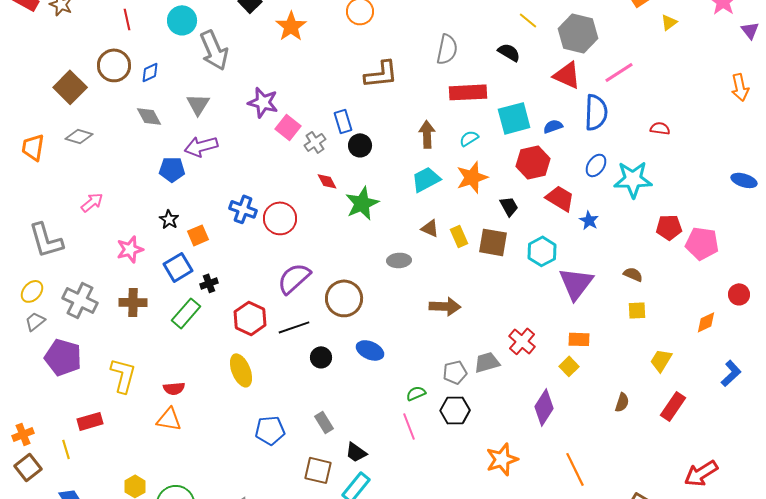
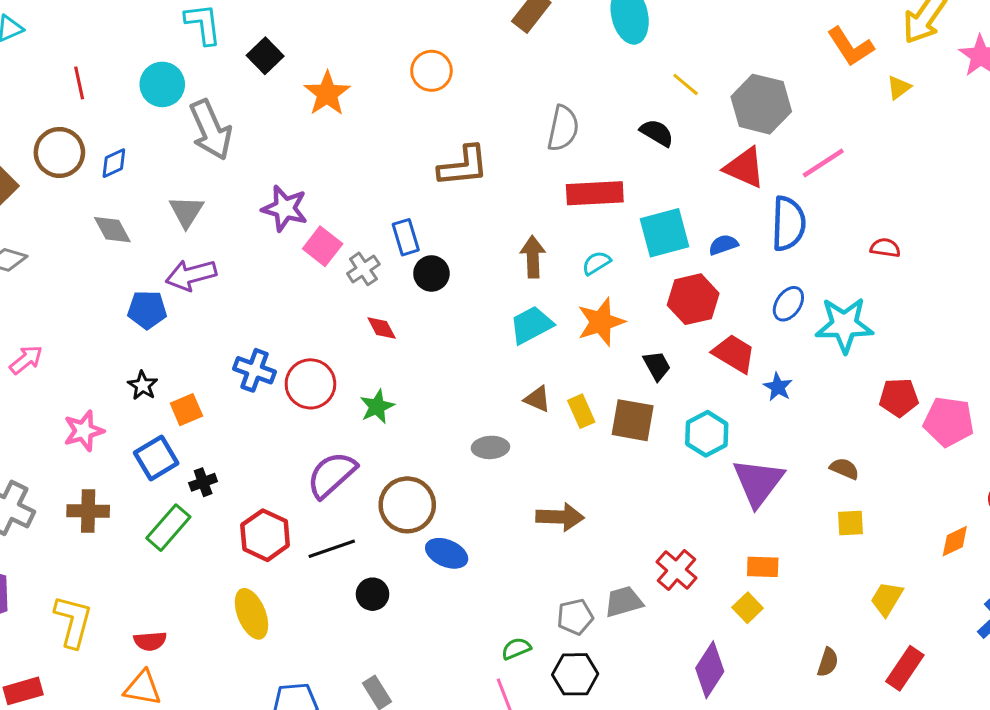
green star: (362, 203) -> (377, 407), moved, size x0.7
blue ellipse: (370, 350) -> (447, 553), moved

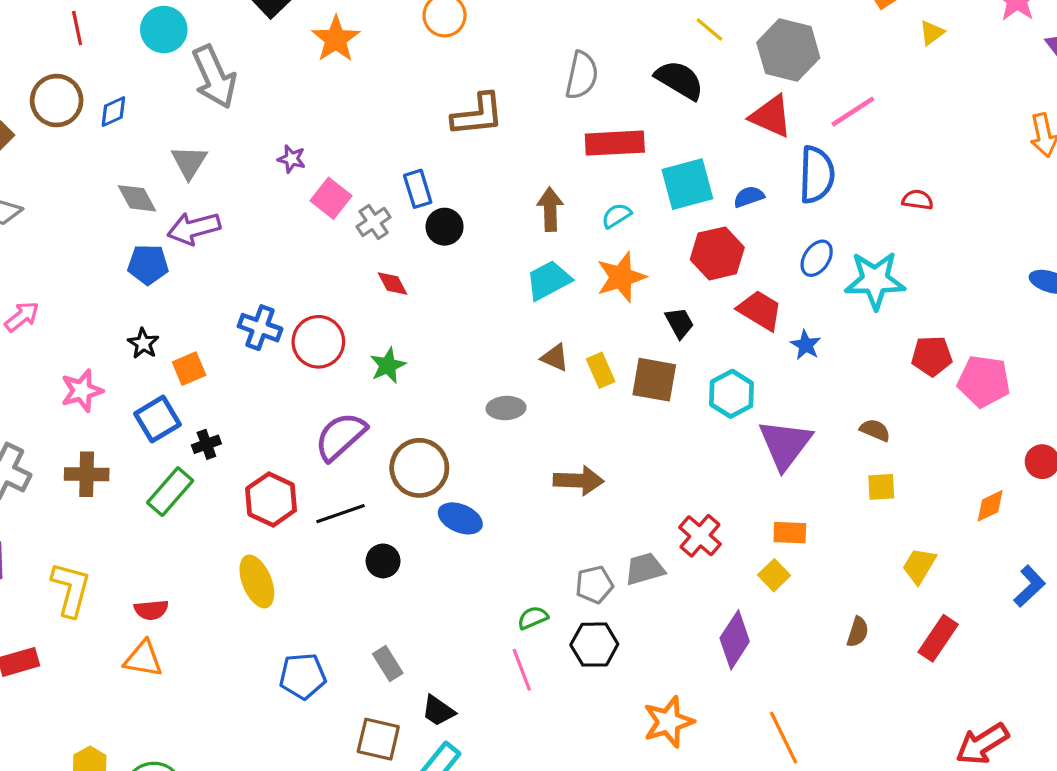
black semicircle: (657, 133) -> (679, 80), size x1.4
purple star: (285, 208) -> (292, 159), size x0.6
gray diamond: (112, 230) -> (137, 198), moved

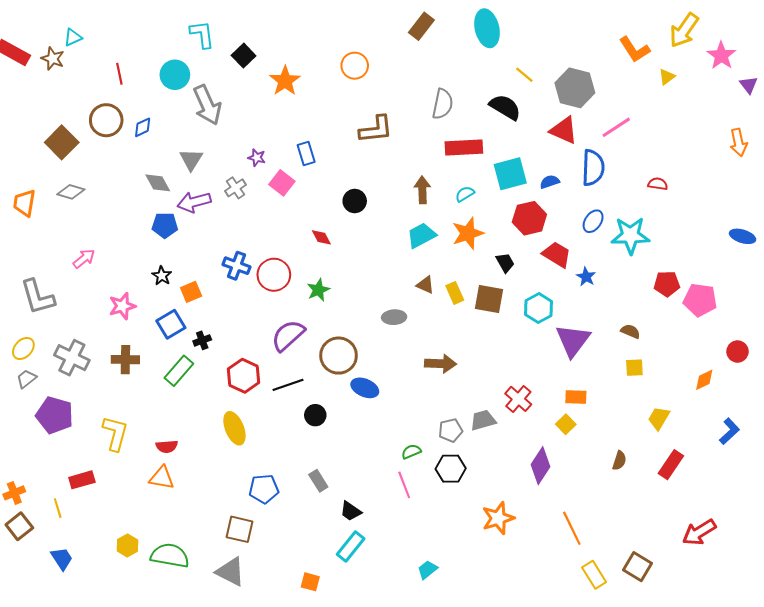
blue rectangle: (418, 189) -> (306, 154), moved
gray cross: (374, 222) -> (235, 188), moved
brown square: (378, 739) -> (240, 529), moved

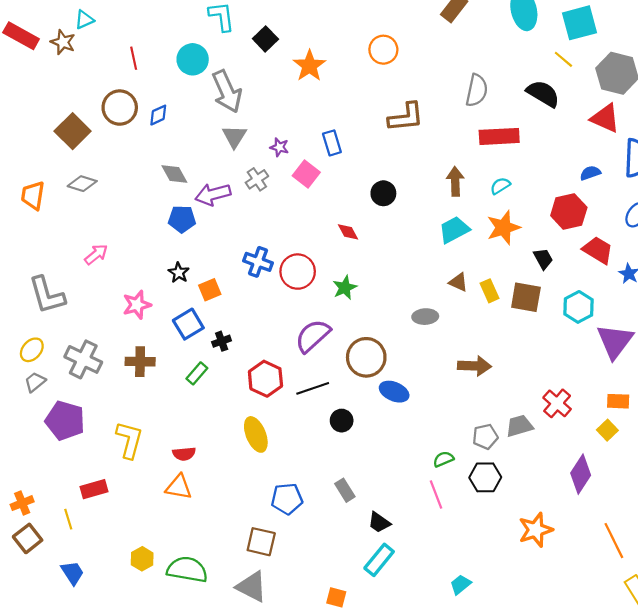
gray triangle: (191, 160) -> (234, 136), moved
cyan square: (510, 174) -> (580, 23), moved
green rectangle: (179, 371) -> (197, 373), size x0.7

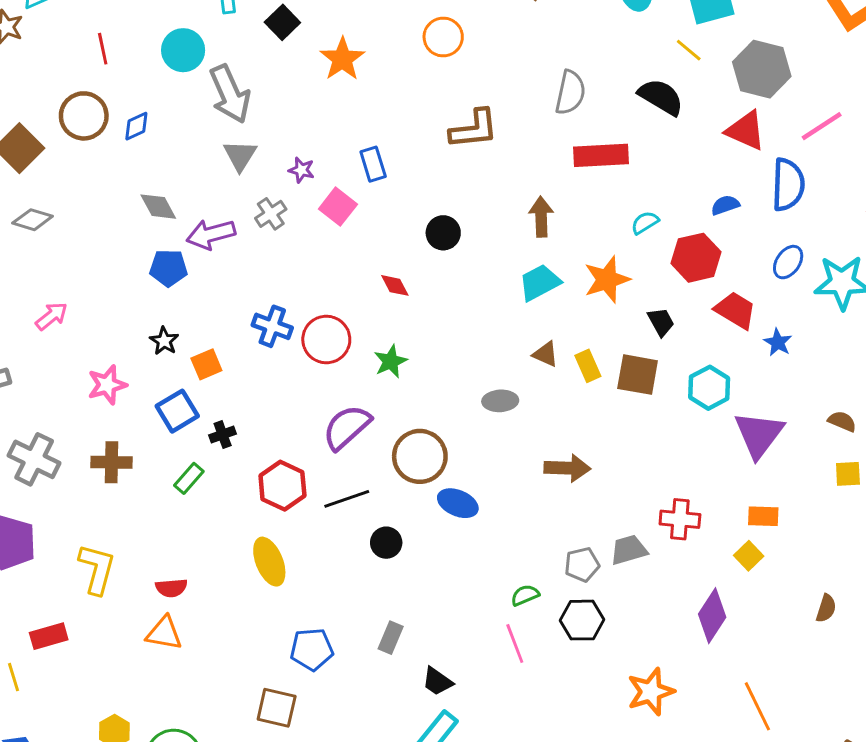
cyan semicircle: (500, 186) -> (645, 223), moved
red cross: (557, 403) -> (680, 519), turned -36
gray rectangle: (345, 490) -> (391, 638), turned 55

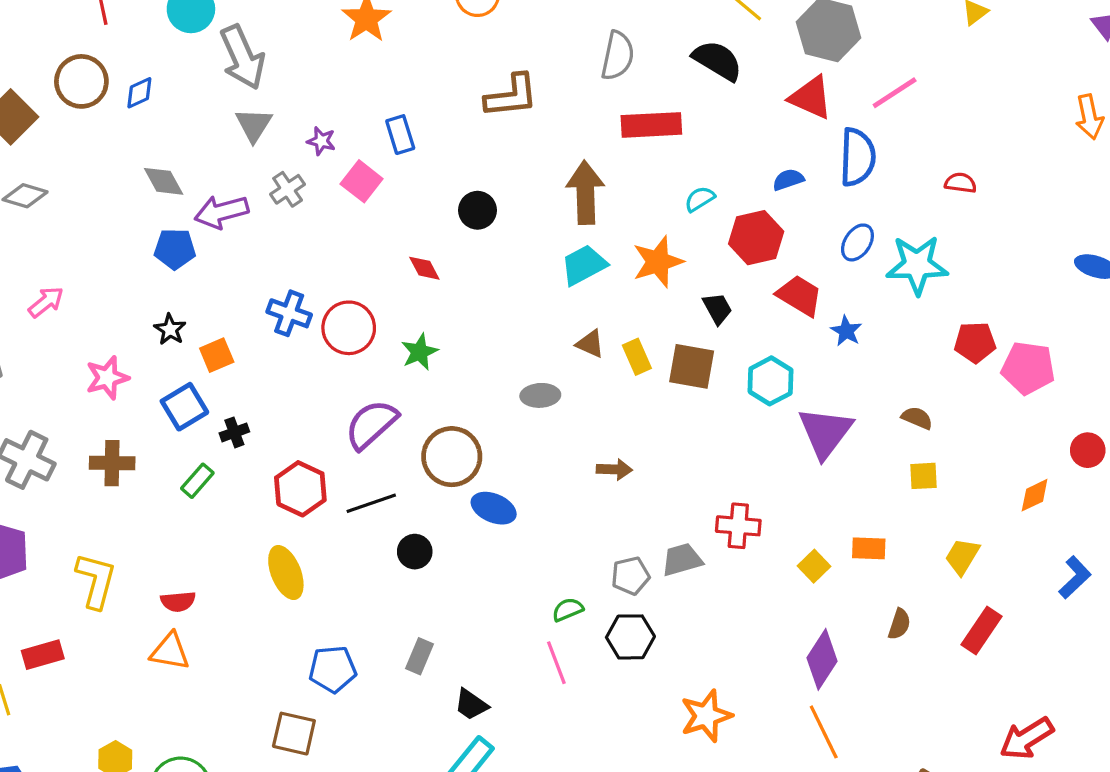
brown arrow: (541, 217) -> (585, 193), size x1.4
brown arrow: (567, 468) -> (614, 469), size x0.7
orange rectangle: (763, 516) -> (869, 548), moved
purple diamond: (712, 616) -> (822, 659), moved

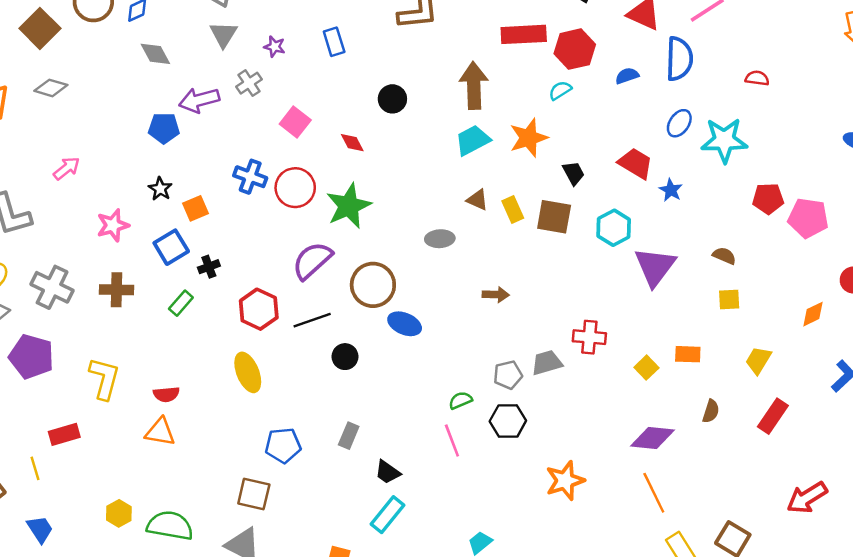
gray diamond: (164, 181) -> (155, 54), moved
pink square: (362, 181) -> (295, 122), moved
red hexagon: (756, 238) -> (575, 49), moved
green star: (420, 352) -> (349, 206), size x1.6
purple diamond: (822, 659) -> (653, 438), turned 63

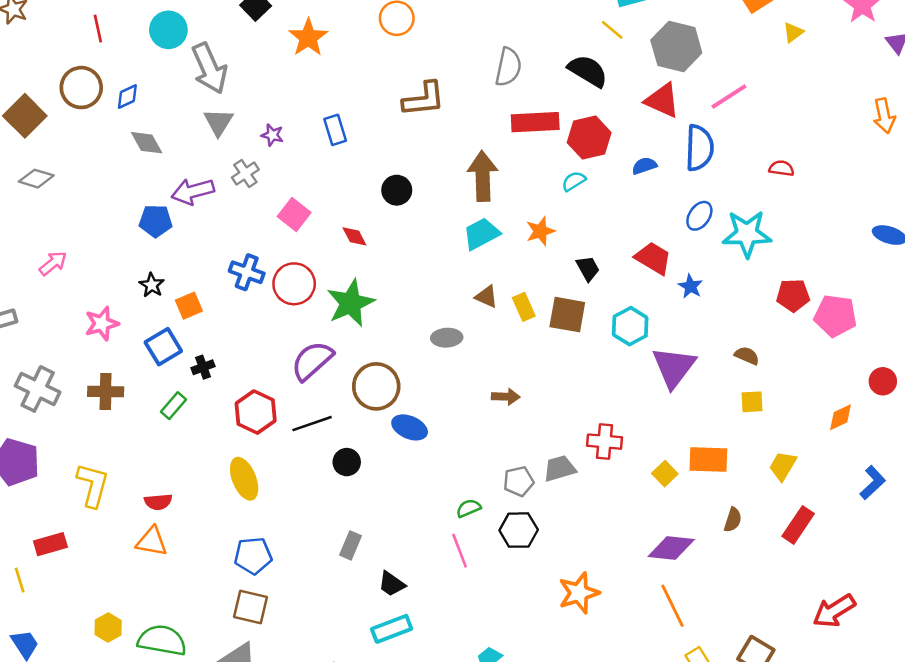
orange star: (529, 138) -> (540, 231), size x0.7
orange rectangle: (688, 354) -> (708, 460), size x1.4
blue pentagon: (283, 445) -> (253, 556), moved
cyan rectangle: (388, 515) -> (392, 629), turned 30

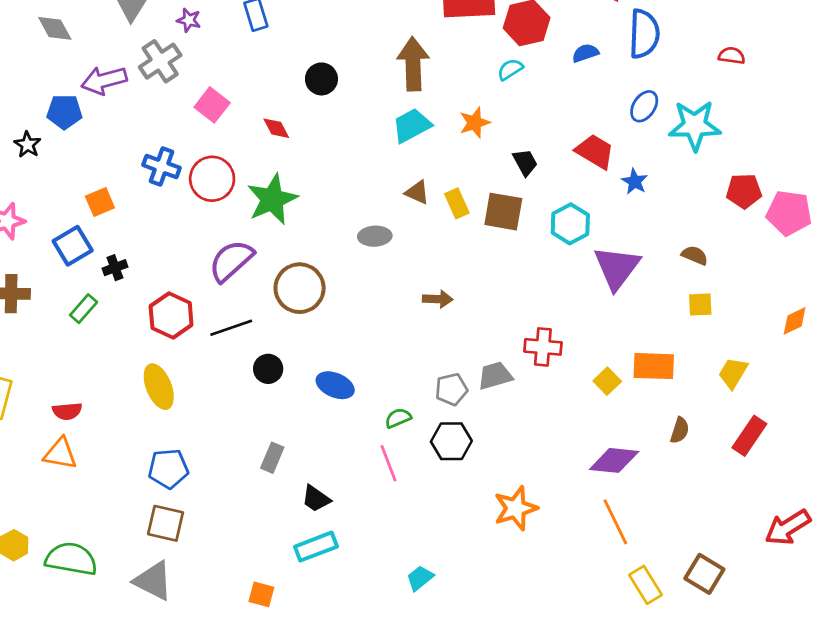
gray cross: (245, 173) -> (160, 61), size x1.4
black star: (152, 285) -> (27, 145), moved
blue ellipse: (410, 427) -> (335, 385), moved

